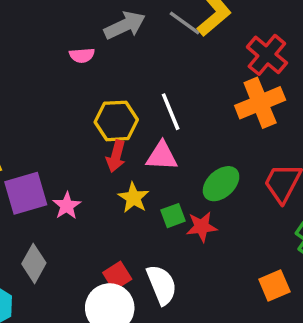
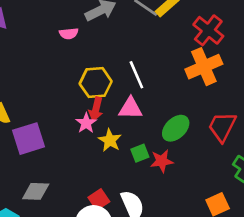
pink star: (67, 206) -> (86, 123), moved
gray diamond: (34, 263) -> (36, 191), turned 64

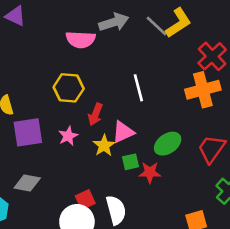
pink semicircle: (69, 34) -> (81, 39), size x1.6
yellow hexagon: (96, 83) -> (69, 88), moved
pink triangle: (131, 108) -> (123, 132), moved, turned -35
pink star: (86, 123) -> (68, 136), moved

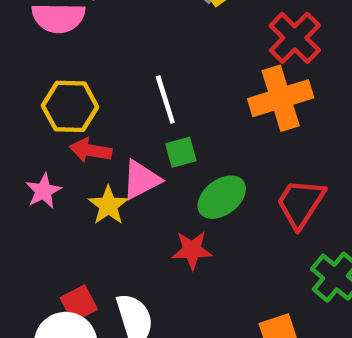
yellow hexagon: (69, 88) -> (70, 106), moved
red arrow: (95, 114) -> (91, 150), turned 80
green square: (130, 162) -> (181, 152), moved

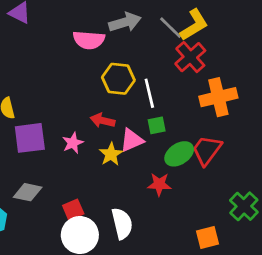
red cross: (295, 38) -> (190, 57), moved
yellow hexagon: (70, 106) -> (118, 79), moved
red trapezoid: (301, 203) -> (207, 150), moved
red square: (79, 303) -> (73, 210), moved

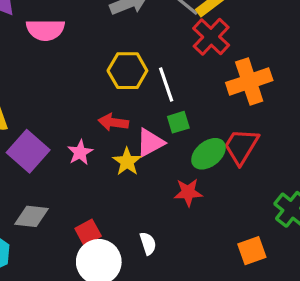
pink semicircle: (89, 40) -> (45, 30), moved
purple square: (30, 138) -> (28, 151), turned -36
white semicircle: (122, 224) -> (148, 243), size x0.6

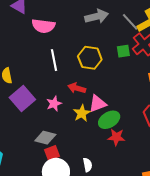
white line: (166, 85) -> (54, 60), moved
green square: (178, 122) -> (123, 51), moved
green ellipse: (209, 154) -> (109, 120), moved
gray diamond: (32, 216) -> (45, 138), moved

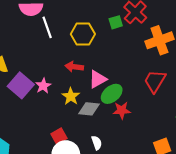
white line: (54, 60) -> (47, 27), moved
pink star: (54, 104) -> (43, 86), moved
yellow star: (82, 113) -> (71, 96), moved
gray diamond: (45, 138) -> (89, 109), moved

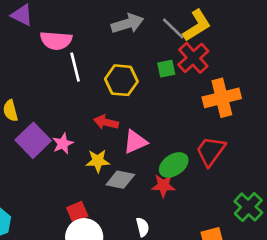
green ellipse: (112, 94) -> (174, 165), moved
yellow star: (71, 96) -> (98, 161), turned 30
white semicircle: (97, 143) -> (143, 227), moved

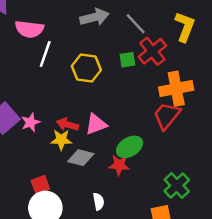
yellow L-shape: (197, 26) -> (185, 27), moved, turned -40
white line: (75, 67) -> (45, 54), turned 30
red arrow: (106, 122) -> (67, 125), moved
red trapezoid: (211, 151) -> (167, 116), moved
green cross: (248, 207) -> (177, 185), moved

